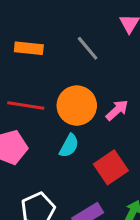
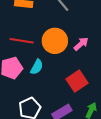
cyan semicircle: (69, 146) -> (37, 67), moved

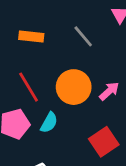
red line: (22, 41) -> (29, 87), turned 50

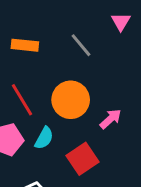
pink arrow: (109, 91) -> (110, 119), moved
red square: (104, 142) -> (82, 159), moved

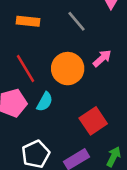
pink arrow: (110, 119) -> (102, 58), moved
red square: (82, 159) -> (93, 121), moved

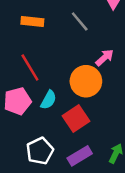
orange circle: (68, 69) -> (86, 81), moved
red square: (93, 121) -> (76, 119), moved

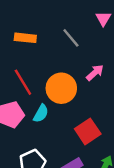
orange circle: (86, 81) -> (61, 88), moved
red square: (76, 119) -> (88, 131), moved

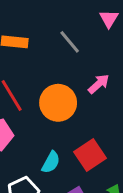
cyan semicircle: (41, 113) -> (51, 162), moved

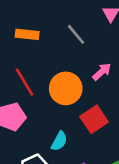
red square: (90, 155) -> (94, 119), moved

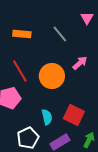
red square: (94, 119) -> (74, 115), moved, turned -30
cyan semicircle: (59, 141) -> (47, 117), turned -42

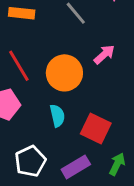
cyan semicircle: (47, 117) -> (57, 116), moved

